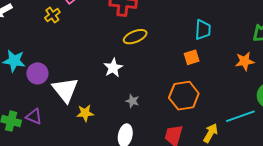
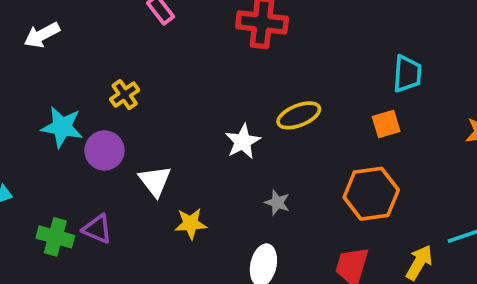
yellow cross: (52, 15) -> (125, 95), moved
yellow ellipse: (135, 37) -> (299, 115), moved
white triangle: (65, 90) -> (155, 181), size x0.7

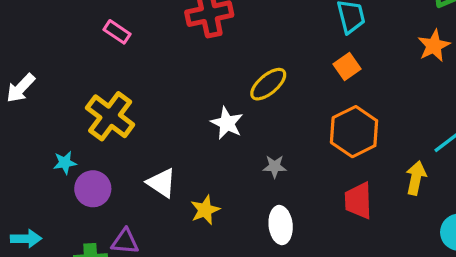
yellow cross: (125, 95) -> (110, 116), size x1.8
cyan star: (62, 127) -> (65, 163), size x0.6
purple circle: (104, 150) -> (93, 189), moved

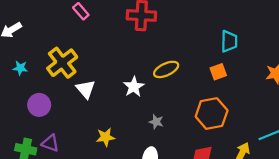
cyan star: (65, 163) -> (20, 68), moved
white triangle: (162, 183) -> (86, 89), moved

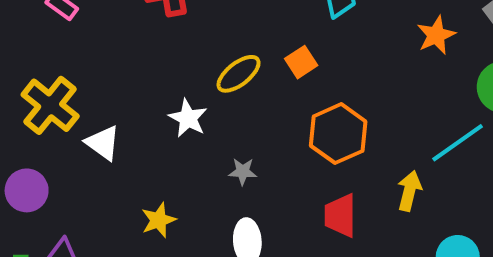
orange square: (218, 72) -> (301, 62), moved

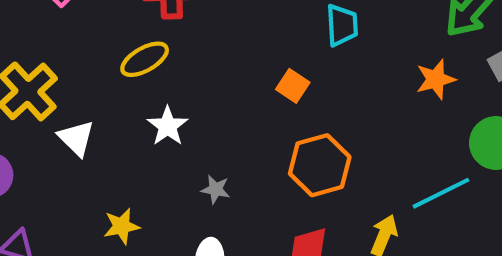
orange square: (301, 62) -> (293, 86), turned -32
yellow ellipse: (239, 74) -> (145, 59), moved

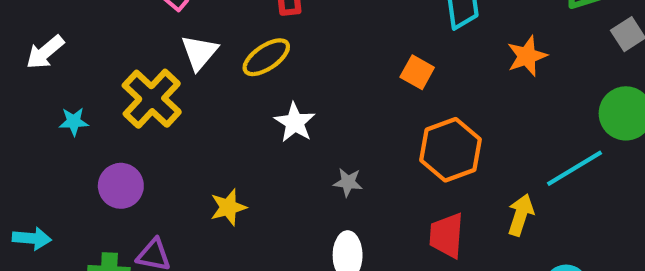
orange star: (436, 79) -> (527, 56), moved
white triangle: (76, 138) -> (199, 52), moved, turned 30
yellow star: (122, 226) -> (228, 207), moved

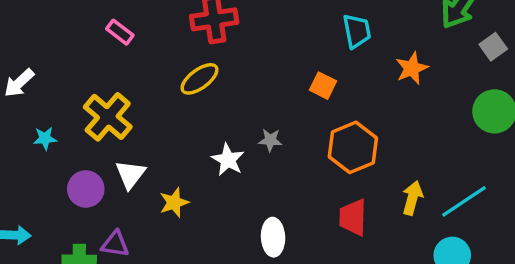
white triangle: (199, 52) -> (130, 174), moved
white star: (295, 122) -> (228, 160), moved
cyan line: (574, 168) -> (464, 201), moved
gray star: (348, 182) -> (270, 140), moved

